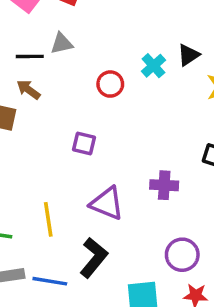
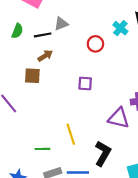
brown arrow: (28, 90) -> (45, 56), turned 120
purple triangle: (107, 203) -> (119, 118), moved

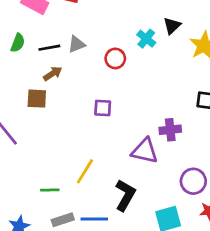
gray triangle: (61, 24) -> (77, 44), moved
yellow line: (71, 134) -> (85, 171), turned 50

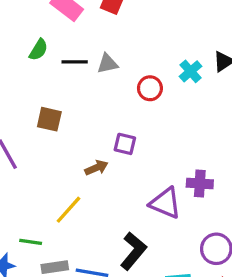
brown arrow: (53, 74) -> (96, 168), moved
yellow line: (85, 171) -> (69, 210), moved
green line: (50, 190) -> (31, 242), moved

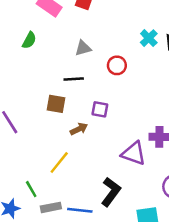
black line: (75, 62) -> (74, 79), moved
cyan cross: (191, 71) -> (149, 38), moved
brown square: (49, 119) -> (56, 104), moved
green line: (31, 242) -> (31, 189), turned 54

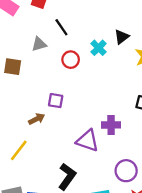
cyan cross: (149, 38) -> (99, 48), moved
black line: (74, 79) -> (61, 27), moved, turned 60
brown square: (56, 104) -> (13, 67), moved

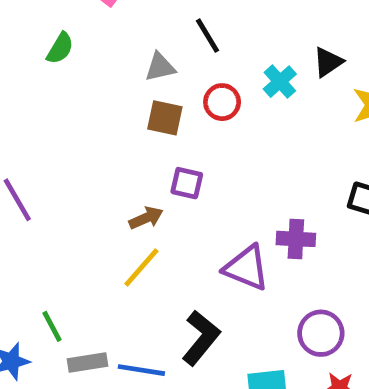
brown square: (13, 67) -> (165, 118), moved
yellow line: (19, 150) -> (141, 267), moved

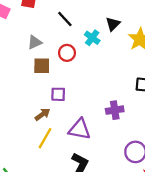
black line: (207, 36) -> (65, 19), moved
purple triangle: (246, 268) -> (80, 129), moved

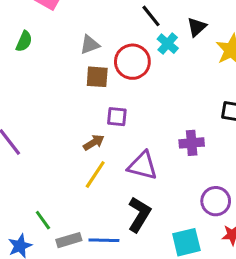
black line: (65, 19) -> (151, 16), moved
red circle: (67, 53) -> (132, 62), size x1.5

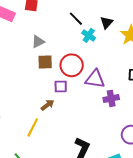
red circle: (132, 62) -> (72, 65), moved
purple triangle: (143, 166) -> (95, 79), moved
yellow line: (95, 175) -> (33, 128), moved

